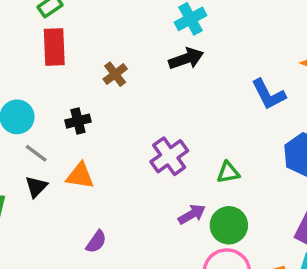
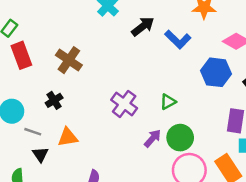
black arrow: (186, 59) -> (143, 26), moved
brown cross: (115, 74) -> (69, 60), size x1.5

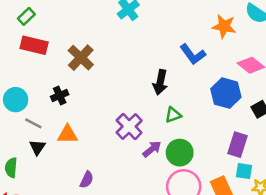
black arrow: (143, 26) -> (160, 82), moved, turned 130
red rectangle: (21, 55) -> (34, 45), turned -65
purple cross: (124, 104) -> (129, 127), moved

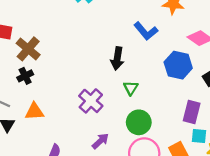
brown cross: (81, 58) -> (28, 49), moved
green triangle: (173, 115) -> (131, 88), turned -35
purple arrow: (152, 149) -> (100, 141), moved

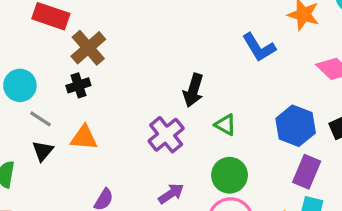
black arrow: (117, 58) -> (193, 90), moved
blue hexagon: (178, 65) -> (296, 126), moved
green triangle: (131, 88) -> (225, 125), turned -42

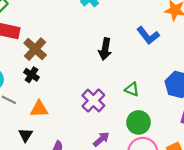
black cross: (78, 85) -> (31, 75), turned -32
black arrow: (193, 90) -> (105, 49), moved
black triangle: (43, 151) -> (26, 135), moved

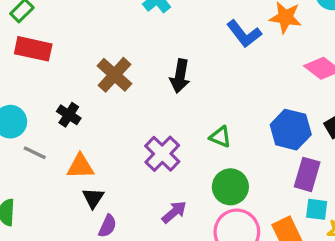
blue L-shape: (148, 35) -> (244, 34), moved
brown cross: (35, 49) -> (114, 75), moved
black triangle: (26, 135) -> (93, 198), moved

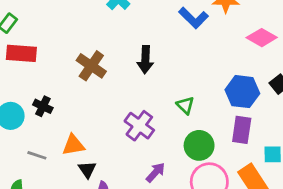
black cross: (69, 115) -> (43, 106), moved
green triangle: (220, 137) -> (185, 105), turned 30
gray line: (35, 153) -> (37, 155), moved
purple rectangle: (307, 174) -> (242, 130), moved

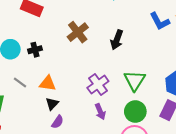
green triangle: (185, 105) -> (135, 81), size x1.6
black cross: (43, 106) -> (35, 50), turned 32
purple arrow: (156, 172) -> (100, 112), moved, turned 98

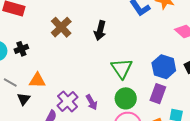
purple cross: (98, 85) -> (68, 101), moved
black triangle: (52, 104) -> (24, 99), moved

